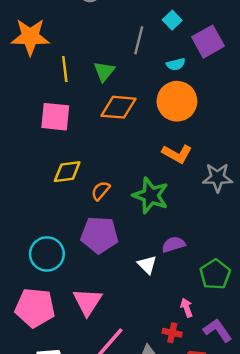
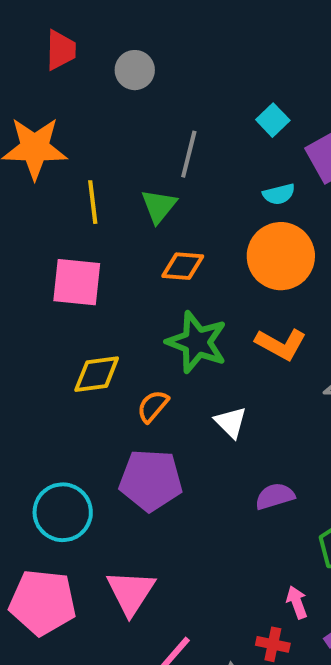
gray line: (139, 40) -> (189, 154), moved
orange diamond: (119, 107) -> (183, 266), size x0.7
green star: (151, 195) -> (197, 342), moved
white triangle: (147, 265) -> (231, 422), moved

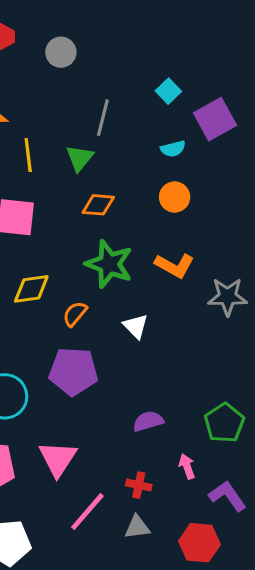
orange circle: (281, 256) -> (175, 197), size x0.6
purple semicircle: (275, 496) -> (148, 421), moved
red cross: (273, 644) -> (139, 485), moved

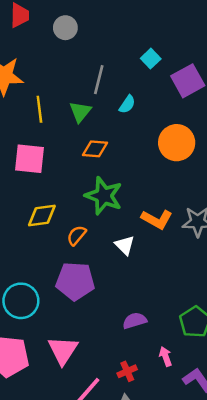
cyan semicircle: (173, 149) -> (127, 104), moved, turned -42
orange circle: (175, 197) -> (177, 143), moved, size x1.5
orange L-shape: (175, 266) -> (157, 219), moved
red cross: (139, 485) -> (127, 371), turned -36

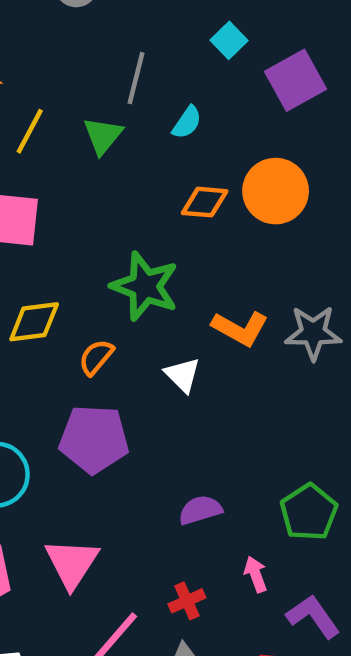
yellow line: (39, 109) -> (30, 131), turned 35
orange diamond: (95, 149) -> (205, 202), moved

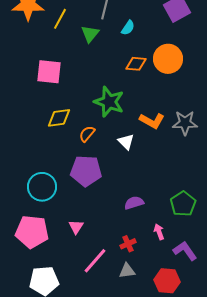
yellow line: (30, 131) -> (60, 19), moved
pink triangle: (72, 563) -> (76, 227), size x0.6

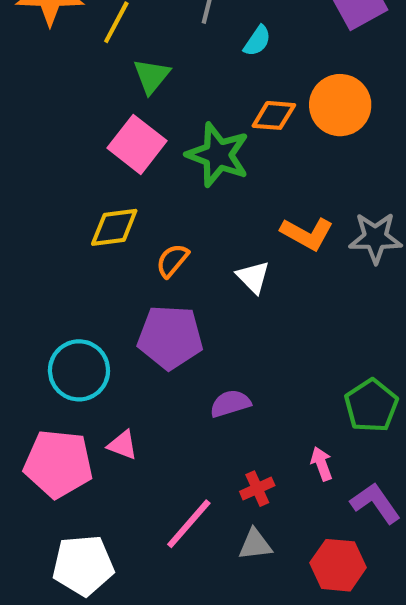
green triangle: (90, 34) -> (152, 76), moved
pink square: (49, 72) -> (137, 144), moved, turned 32
green star: (109, 102) -> (218, 155), moved
purple semicircle: (134, 203) -> (230, 404), moved
pink triangle: (76, 227) -> (123, 445), moved, turned -42

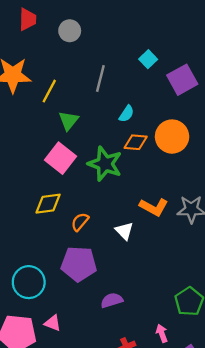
cyan semicircle: (257, 41) -> (127, 114), moved

